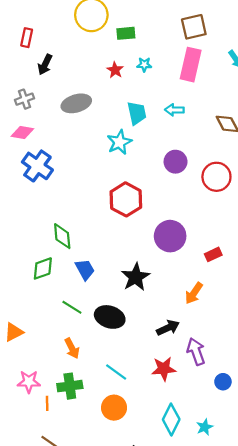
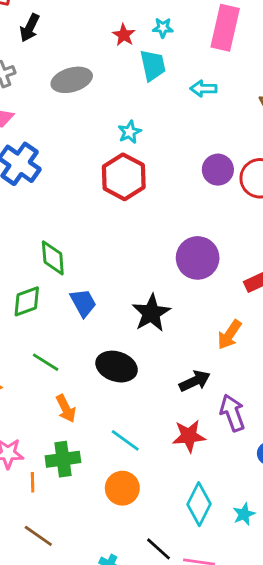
cyan trapezoid: (137, 113) -> (153, 65), moved
cyan star: (119, 142) -> (130, 132), size x0.7
purple circle: (176, 162) -> (218, 170), moved
red hexagon: (126, 199) -> (124, 177), moved
green line: (72, 307) -> (46, 362), moved

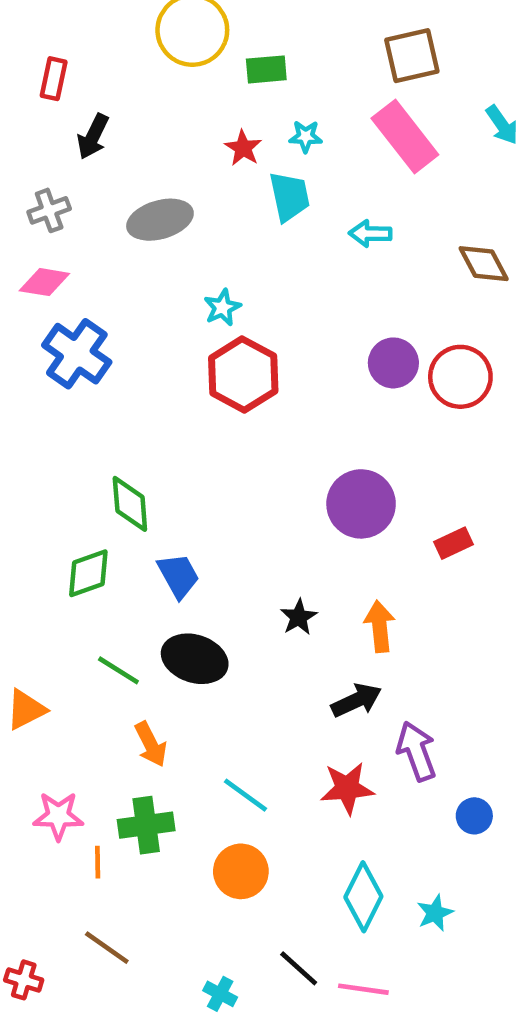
pink rectangle: (225, 28) -> (405, 136), turned -51
cyan star: (130, 132) -> (222, 307), moved
black star: (151, 313) -> (299, 617), moved, size x0.6
orange arrow: (229, 335) -> (380, 626), moved, turned 140
black ellipse: (117, 367) -> (195, 659), moved

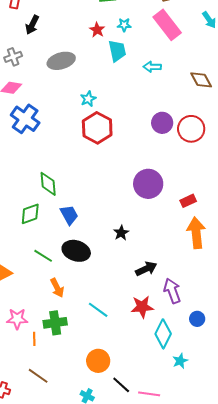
orange arrow: (380, 626) -> (196, 233), moved, size x1.4
orange circle: (241, 871) -> (98, 361), moved
cyan diamond: (363, 897) -> (163, 334), moved

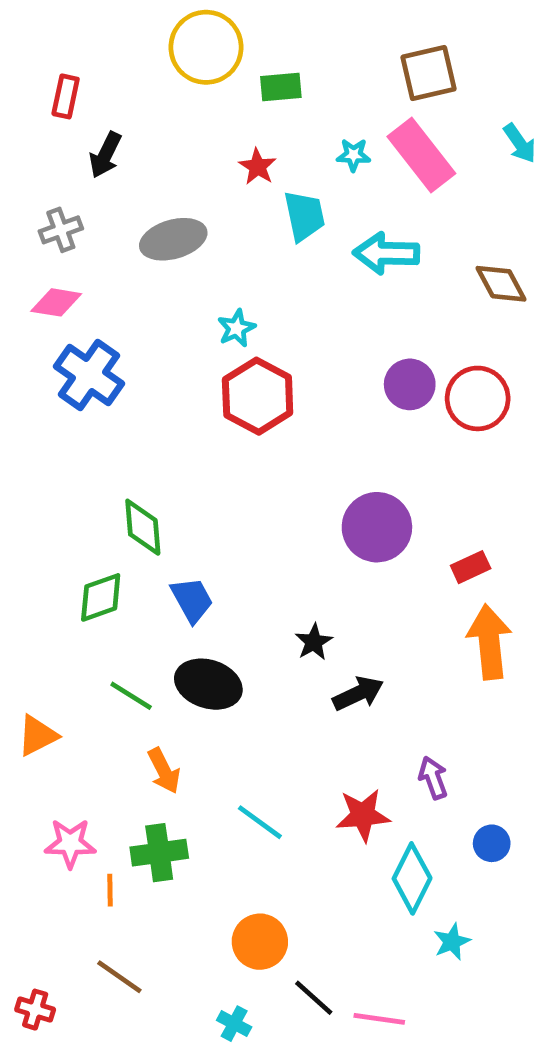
cyan star: (124, 25) -> (354, 155), moved
cyan arrow: (152, 67) -> (386, 253), size x1.5
black arrow: (146, 269) -> (358, 693), moved
purple arrow: (172, 291) -> (433, 778), size x0.7

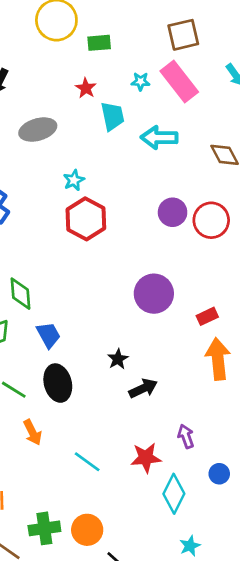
black ellipse: (208, 684) -> (58, 383), turned 57
green cross: (159, 853) -> (44, 528), moved
cyan star: (452, 942) -> (190, 546), moved

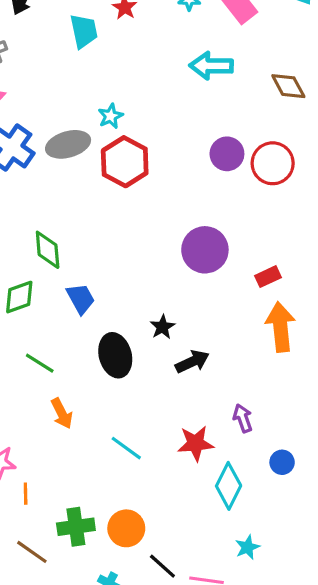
cyan trapezoid: (113, 116) -> (84, 31), moved
gray ellipse: (38, 130) -> (68, 144), moved
black ellipse: (58, 383) -> (115, 355), moved

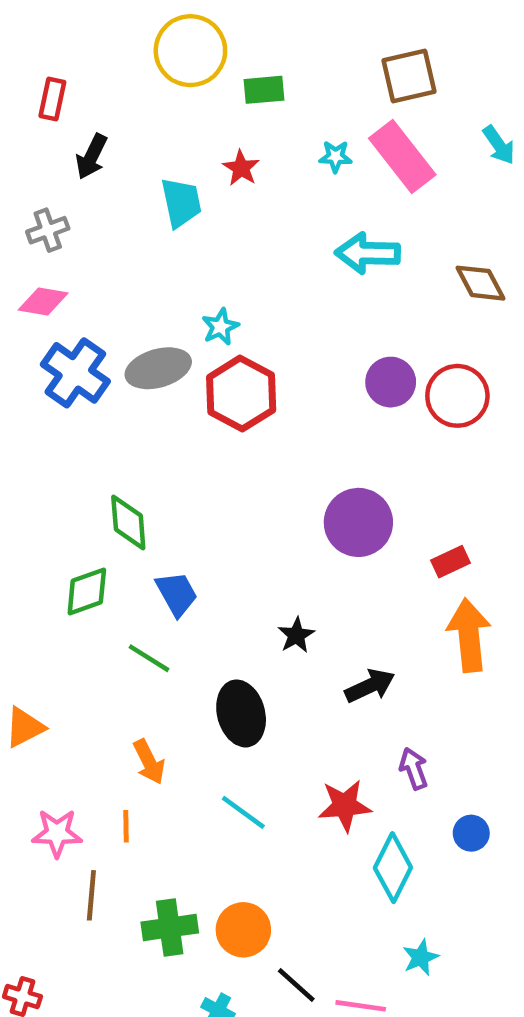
black ellipse: (115, 355) -> (241, 713), moved
black arrow: (192, 362) -> (370, 686), moved
green line: (40, 363) -> (149, 658), moved
orange line: (26, 494) -> (126, 826), moved
brown line: (32, 552) -> (91, 895), moved, turned 60

